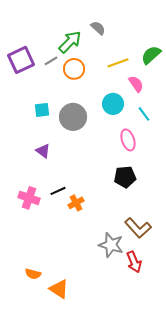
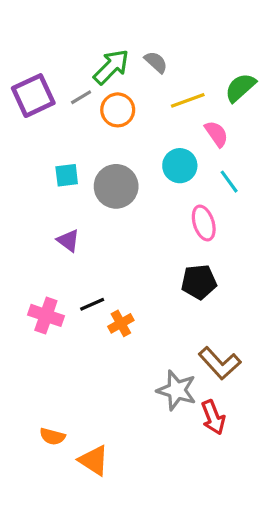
gray semicircle: (98, 28) -> (156, 62), moved

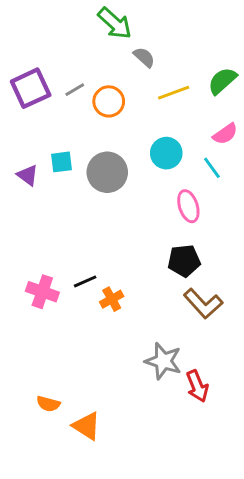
green arrow: (111, 67) -> (115, 23), moved, turned 87
pink semicircle: (216, 134) -> (225, 134), moved, turned 90
purple triangle: (68, 241) -> (28, 175), moved
brown L-shape: (220, 363) -> (203, 304), moved

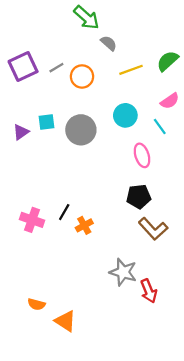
purple triangle: (28, 175) -> (21, 132), turned 48
black line: (85, 281) -> (64, 212), turned -36

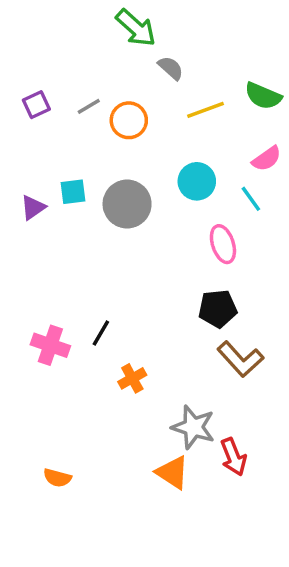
green semicircle: (168, 61) -> (263, 96), turned -115
purple square: (23, 66) -> (36, 105), size x0.6
orange cross: (84, 225) -> (132, 378), moved
orange triangle: (65, 321) -> (172, 473), moved

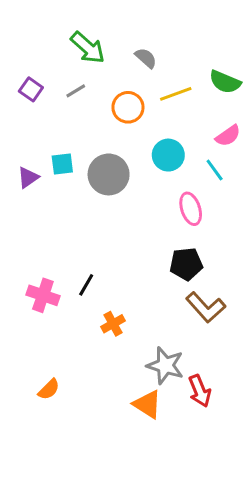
green arrow: (136, 28) -> (88, 48), moved
purple square: (36, 105) -> (31, 89), turned -30
orange circle: (129, 120) -> (128, 107), moved
orange semicircle: (57, 478) -> (49, 389), moved, turned -60

